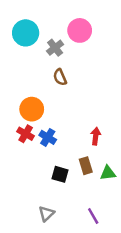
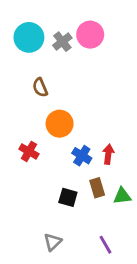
gray cross: (55, 48) -> (62, 42), moved
brown semicircle: (60, 77) -> (40, 87), moved
orange circle: (32, 109) -> (60, 124), moved
blue cross: (48, 137) -> (82, 156), moved

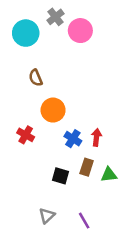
gray cross: (62, 42) -> (56, 17), moved
brown rectangle: (97, 188) -> (87, 167), turned 35
purple line: (105, 245) -> (84, 221), moved

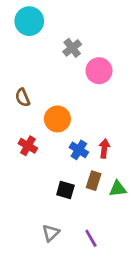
gray cross: (56, 17) -> (72, 48), moved
pink circle: (80, 31) -> (99, 71), moved
cyan circle: (26, 33) -> (29, 21), moved
brown semicircle: (36, 78) -> (23, 98), moved

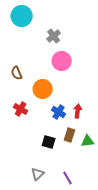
pink circle: (99, 71) -> (62, 61), moved

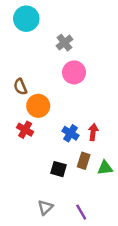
orange circle: (43, 89) -> (38, 106), moved

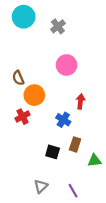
gray cross: (64, 43) -> (58, 26), moved
red cross: (25, 130) -> (22, 117), turned 32
red arrow: (93, 132) -> (80, 102), moved
green triangle: (105, 168) -> (94, 161), moved

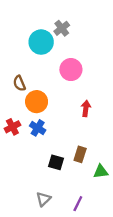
cyan circle: (24, 17) -> (41, 42), moved
red cross: (22, 117) -> (12, 127), moved
blue cross: (63, 120) -> (38, 128), moved
purple line: (73, 191) -> (78, 204), turned 56

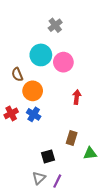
cyan circle: (41, 42) -> (41, 55), moved
black square: (56, 162) -> (48, 156), moved, turned -32
purple line: (78, 204) -> (57, 181), moved

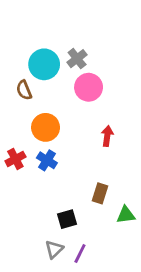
gray cross: (55, 25) -> (77, 59), moved
cyan circle: (41, 55) -> (44, 64), moved
brown semicircle: (17, 74) -> (24, 90), moved

